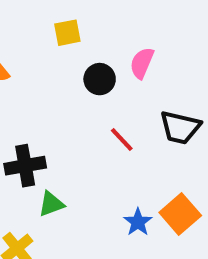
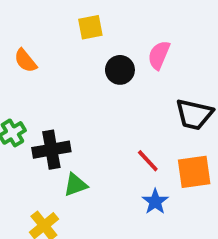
red line: (122, 139) -> (148, 161), moved
orange square: (180, 214) -> (194, 172), moved, turned 33

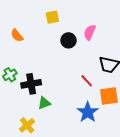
red line: (148, 161) -> (87, 81), moved
blue star: (155, 202) -> (88, 112), size x1.5

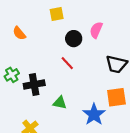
red line: (87, 81) -> (67, 63), moved
green triangle: (44, 103) -> (60, 103), moved, turned 32

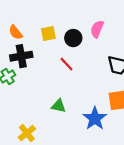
yellow square: (57, 14) -> (48, 33), moved
black cross: (34, 84) -> (21, 56), moved

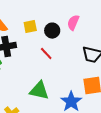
green triangle: (59, 106) -> (39, 91), size x1.5

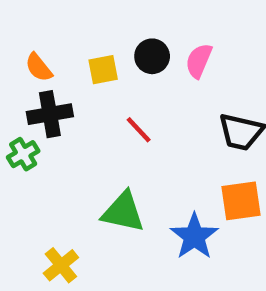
black circle: (52, 31) -> (152, 56), moved

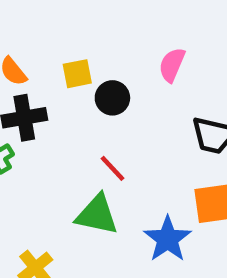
black circle: (152, 56) -> (112, 98), moved
red line: (139, 130) -> (112, 168), moved

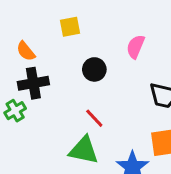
yellow square: (77, 74) -> (70, 27), moved

